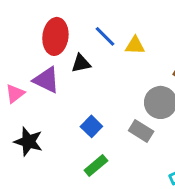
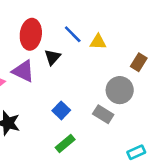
black triangle: (81, 63) -> (52, 57), turned -36

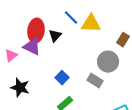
red ellipse: (31, 34) -> (36, 31), moved
yellow triangle: (98, 42) -> (91, 24), size x1.5

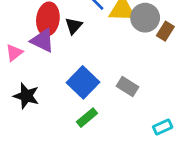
gray circle: (108, 62) -> (145, 18), moved
blue square: (62, 78) -> (83, 82), size x1.6

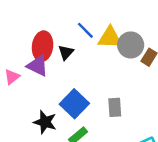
gray rectangle: (128, 86) -> (115, 107), turned 54
black star: (26, 96) -> (45, 122), moved

